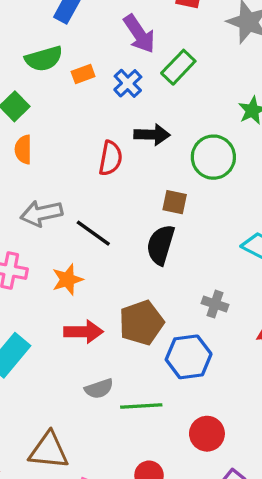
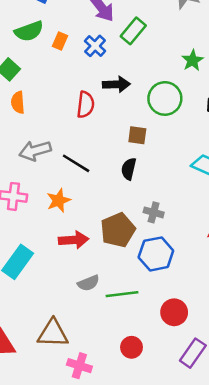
orange rectangle: (83, 74) -> (60, 41), turned -42
black semicircle: (161, 245) -> (129, 169), size x0.7
gray cross: (215, 304) -> (154, 212), moved

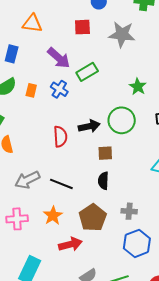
green rectangle: (133, 31) -> (87, 72), turned 30
black arrow: (116, 84) -> (89, 126), moved
brown pentagon: (118, 230) -> (93, 218), moved

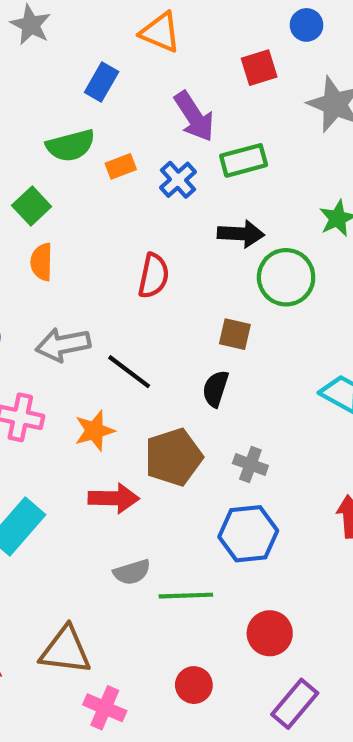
red square: (82, 27) -> (259, 68), turned -30
orange rectangle: (31, 90) -> (121, 166), turned 40
black arrow: (89, 126) -> (241, 234), moved

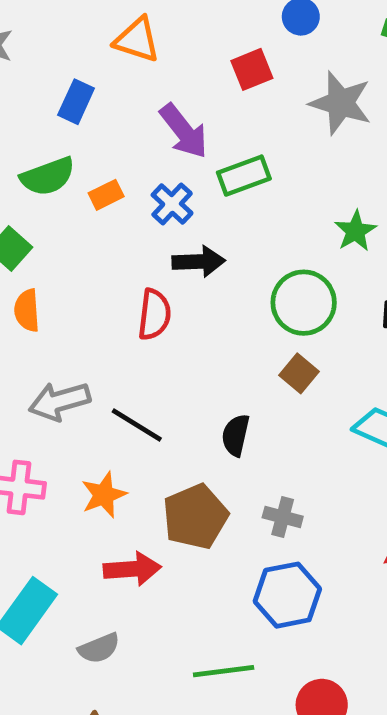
black arrow: (241, 234) -> (199, 262), moved
brown square: (235, 334) -> (299, 373), moved, turned 32
gray semicircle: (132, 572) -> (99, 648), moved

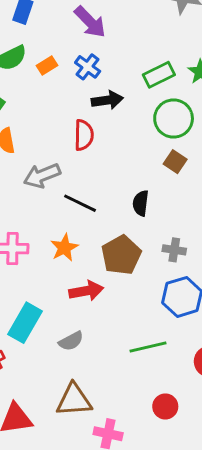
green rectangle: (244, 176) -> (159, 75), moved
gray arrow: (60, 401) -> (42, 176), moved

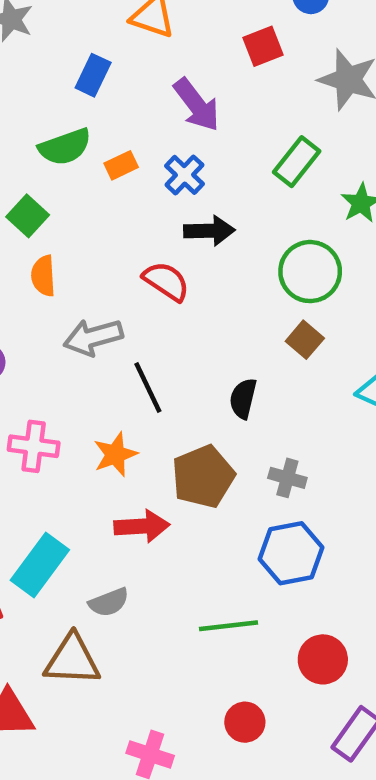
green rectangle: (159, 75) -> (297, 162), moved, turned -32
red semicircle: (84, 135) -> (166, 281), turned -64
black line: (80, 203) -> (148, 387), turned 32
brown triangle: (74, 400) -> (72, 660), moved

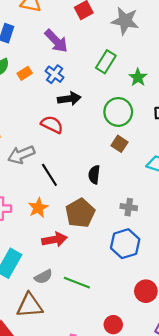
gray cross: (287, 478) -> (129, 207), moved
green line: (229, 626) -> (77, 283), moved, turned 35

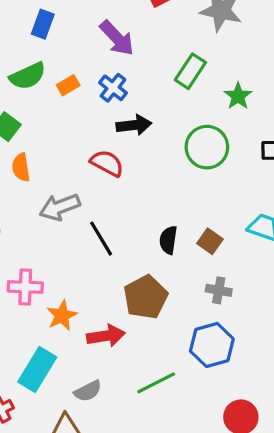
brown square: (120, 144) -> (210, 241), moved
orange star: (38, 208) -> (62, 316), moved
green line: (77, 283) -> (156, 383), moved, turned -50

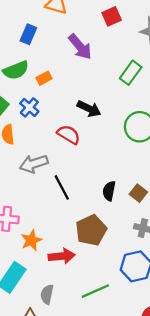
blue cross: (113, 88) -> (29, 107), moved
black arrow: (134, 125) -> (89, 109), turned 30
gray semicircle: (88, 391) -> (47, 294), turned 126

